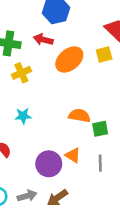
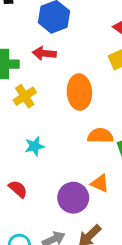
orange ellipse: (69, 59) -> (79, 92), moved, turned -44

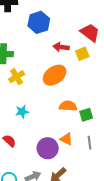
red arrow: (44, 53) -> (61, 47), moved
orange ellipse: (79, 92) -> (55, 75), turned 55

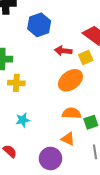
orange ellipse: (55, 75) -> (70, 80), moved
yellow cross: (17, 77) -> (16, 83), turned 35
orange triangle: (66, 139) -> (68, 139), moved

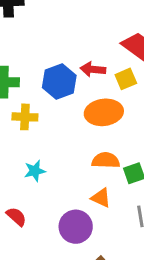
blue hexagon: (39, 25) -> (59, 82), moved
orange ellipse: (70, 80) -> (104, 112), turned 30

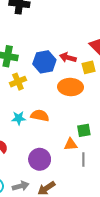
yellow cross: (25, 117) -> (18, 82), turned -35
orange semicircle: (106, 160) -> (40, 116), moved
orange triangle: (101, 198) -> (71, 144), moved, turned -40

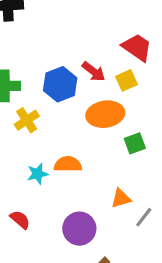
red arrow: (68, 58) -> (94, 72), turned -147
green square: (84, 130) -> (135, 143), moved
gray line: (83, 160) -> (144, 217), turned 48

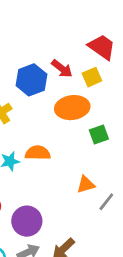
purple circle: (79, 229) -> (27, 221), moved

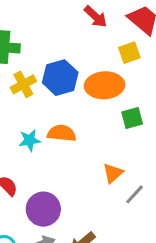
red arrow: (62, 69) -> (96, 17), moved
blue hexagon: (31, 80) -> (60, 78), moved
orange triangle: (86, 184) -> (113, 173), turned -30

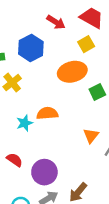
blue hexagon: (60, 78) -> (31, 48), moved

